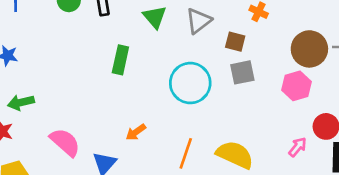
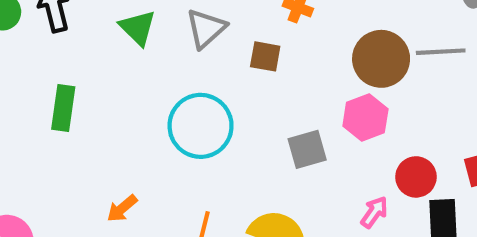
green rectangle: (120, 60) -> (63, 108), moved
gray square: (242, 72) -> (307, 149), moved

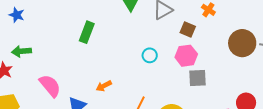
pink hexagon: (365, 118) -> (186, 56), moved
cyan circle: (201, 126) -> (150, 55), size x0.5

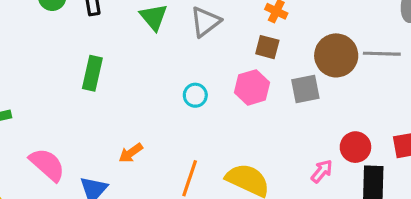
brown square: (188, 30) -> (267, 47), moved
gray square: (198, 78) -> (305, 89), moved

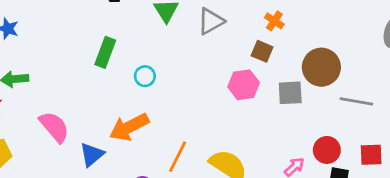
gray line: (382, 54) -> (356, 101), moved
cyan circle: (195, 95) -> (145, 76), moved
orange arrow: (131, 153) -> (129, 127), size x1.8

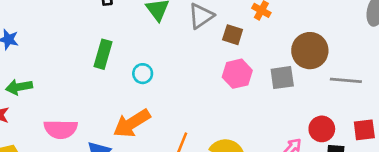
brown square: (262, 51) -> (233, 35), moved
pink semicircle: (54, 127) -> (61, 129), turned 136

